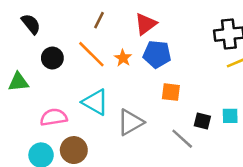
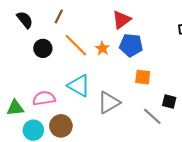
brown line: (99, 20) -> (59, 17), moved
green triangle: (18, 82) -> (15, 108), moved

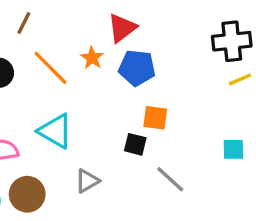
orange star: (102, 48) -> (92, 58), moved
black square: (169, 101) -> (135, 144), moved
gray triangle: (109, 103) -> (87, 181), moved, size x0.7

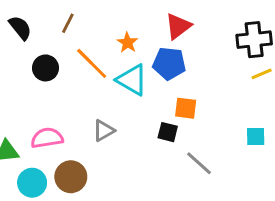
red triangle: (122, 28) -> (178, 26), moved
orange star: (92, 58) -> (127, 43), moved
cyan triangle: (55, 131) -> (132, 80), moved
gray triangle: (87, 181) -> (104, 131), moved

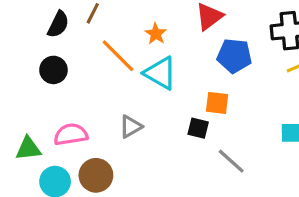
black semicircle: (20, 28) -> (58, 24), moved, turned 65
blue pentagon: (169, 63) -> (234, 56), moved
black circle: (45, 68) -> (53, 70), moved

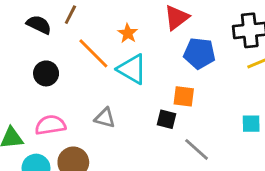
black semicircle: (58, 24) -> (39, 25), turned -90
black circle: (53, 70) -> (46, 73), moved
gray triangle: (131, 127) -> (105, 118), turned 45

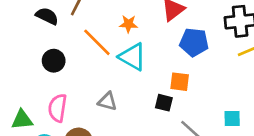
orange star: (128, 33) -> (128, 24), turned -30
cyan square: (251, 124) -> (232, 118), moved
pink semicircle: (50, 125) -> (58, 108), turned -72

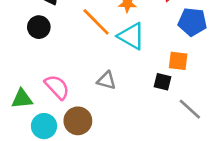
black circle: (54, 61) -> (39, 27), moved
pink semicircle: (58, 108) -> (57, 87), turned 128

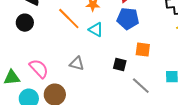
blue pentagon: (192, 22) -> (128, 19), moved
cyan triangle: (131, 36) -> (96, 30), size x0.7
orange square: (178, 61) -> (143, 50), moved

